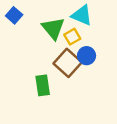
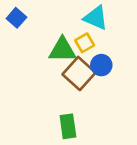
green triangle: (53, 28) -> (62, 50), moved, turned -50
green rectangle: (43, 85) -> (68, 126), moved

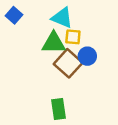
cyan triangle: (96, 18) -> (62, 18), moved
yellow square: (85, 43) -> (73, 37), turned 35

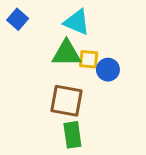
yellow square: (73, 37) -> (89, 59), moved
brown square: (68, 63) -> (66, 101), moved, turned -32

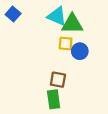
green triangle: (66, 53) -> (72, 24), moved
brown square: (66, 101) -> (58, 80), moved, size x0.7

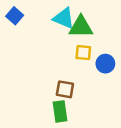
yellow square: (66, 44) -> (83, 53), moved
blue circle: (80, 51) -> (105, 64), moved

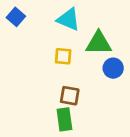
green triangle: (81, 27) -> (99, 43), moved
yellow square: (83, 53) -> (63, 56), moved

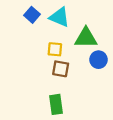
blue square: (16, 17) -> (32, 15), moved
brown square: (70, 96) -> (61, 69), moved

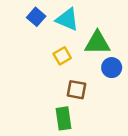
yellow square: (55, 49) -> (62, 56), turned -35
brown square: (61, 69) -> (76, 90), moved

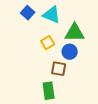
blue circle: (112, 68) -> (70, 52), moved

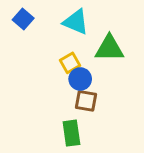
blue square: (28, 13) -> (23, 19), moved
blue circle: (70, 52) -> (80, 79), moved

